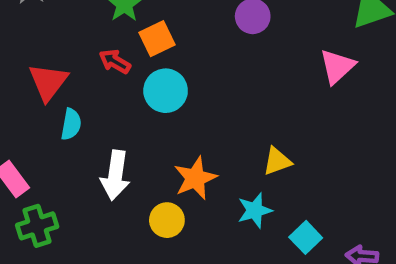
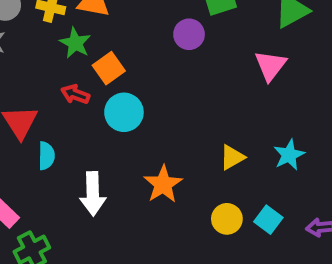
cyan star: (255, 210) -> (289, 155), moved
yellow circle: (167, 220) -> (227, 219), moved

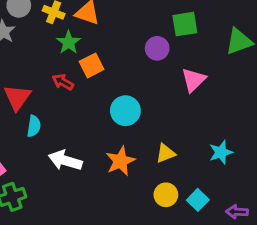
pink triangle: (270, 66) -> (193, 80), moved
cyan circle: (124, 112) -> (125, 111), moved
yellow triangle: (232, 157) -> (166, 153), moved
white arrow: (93, 194) -> (65, 160), turned 100

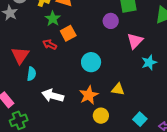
cyan star: (221, 152) -> (149, 63), moved
yellow triangle: (166, 153) -> (118, 89), turned 32
yellow circle: (166, 195) -> (101, 116), moved

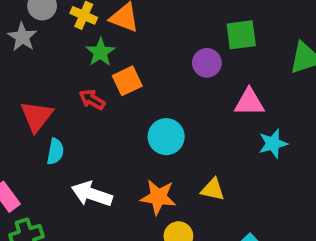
pink triangle: (135, 41) -> (249, 102), turned 42
orange star: (89, 95) -> (158, 197), turned 30

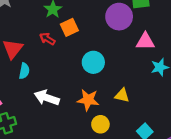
purple circle: (207, 63) -> (119, 17), size x1.5

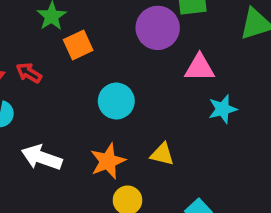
red arrow: (47, 39) -> (29, 73), moved
orange star: (88, 100) -> (108, 161), turned -30

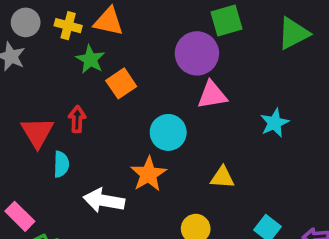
pink triangle: (199, 68) -> (212, 95), moved
red arrow: (29, 73) -> (77, 119), turned 70
orange star: (108, 161) -> (148, 174), moved

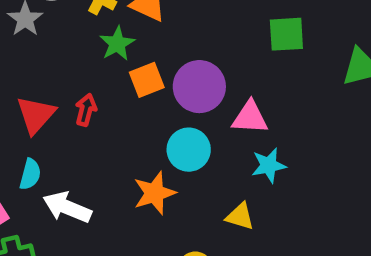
purple circle: (197, 53) -> (199, 87), moved
cyan star: (275, 123) -> (269, 165), moved
cyan semicircle: (61, 164) -> (30, 174), moved
white arrow: (104, 201) -> (67, 207), moved

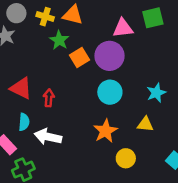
red arrow: (86, 110) -> (49, 98), moved
red triangle: (36, 115) -> (21, 88), turned -35
pink triangle: (250, 117) -> (123, 28), moved
orange star: (154, 193) -> (105, 131), moved

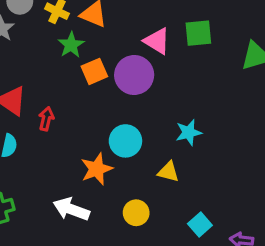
pink triangle: (123, 28) -> (157, 41), turned 30
cyan circle: (110, 92) -> (125, 141), moved
orange star: (105, 131) -> (97, 169), moved
white arrow: (48, 137) -> (71, 209), moved

